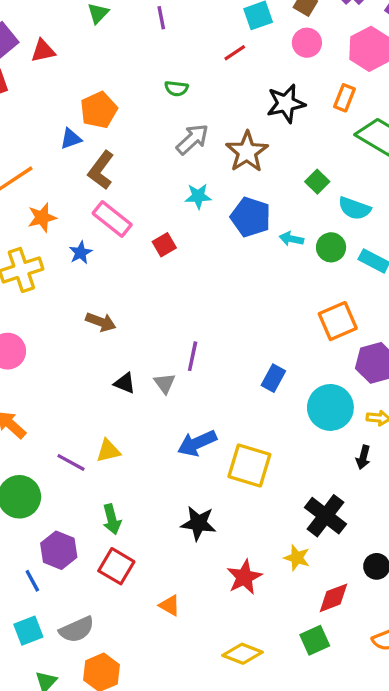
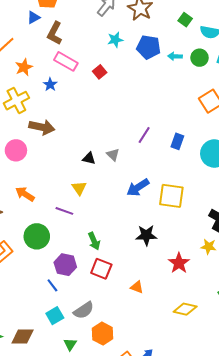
brown arrow: (101, 322) -> (42, 127), moved, size x1.4
purple line: (193, 356) -> (144, 135), moved, turned 30
yellow triangle: (108, 451) -> (79, 188), moved, turned -42

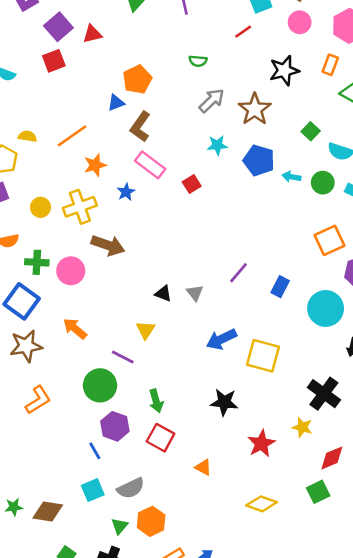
green circle: (37, 236) -> (100, 385), moved
green triangle: (70, 344) -> (120, 526), moved

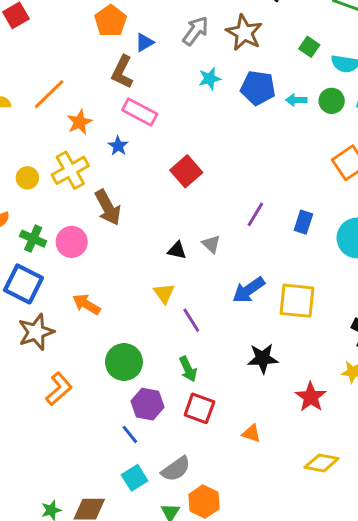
blue triangle: (116, 103) -> (144, 42), moved
red square: (192, 184) -> (186, 171), moved, size x1.5
brown arrow: (108, 245) -> (108, 207), turned 52
green cross: (37, 262) -> (33, 239), turned 30
purple line: (123, 357) -> (191, 320), moved, turned 40

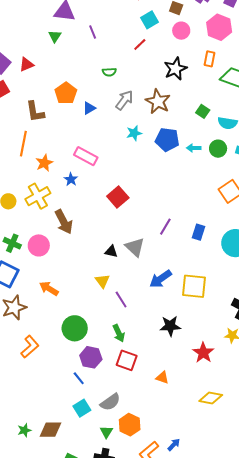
brown L-shape: (122, 72) -> (35, 112), moved, turned -35
orange line: (49, 94) -> (23, 144), turned -35
gray triangle: (211, 244) -> (135, 247), size x1.5

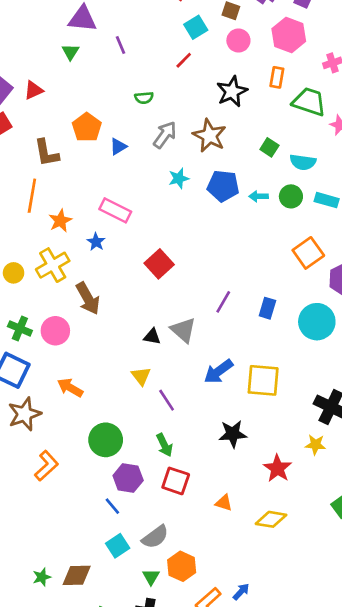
yellow diamond: (211, 398) -> (271, 519), moved

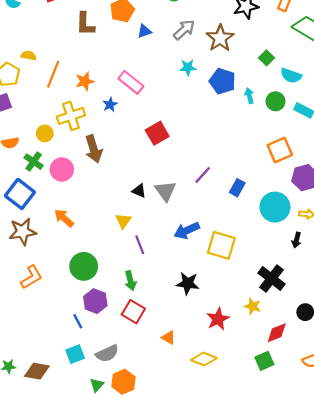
orange line: (32, 196) -> (53, 74), moved
cyan arrow: (259, 196) -> (249, 96), turned 64
yellow circle: (14, 273) -> (45, 133), moved

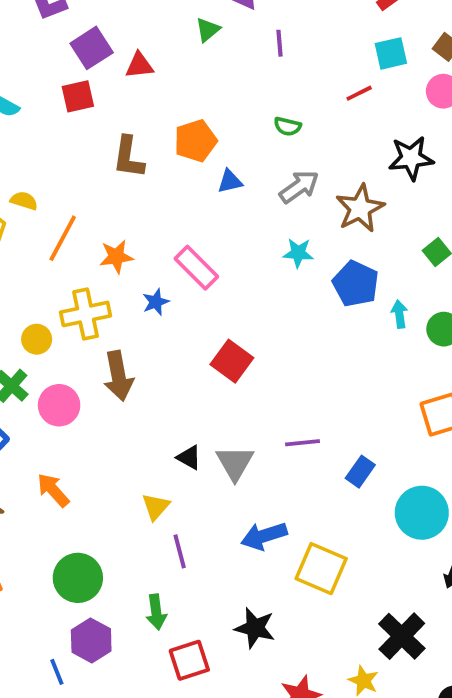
red square: (157, 133) -> (232, 361), turned -30
purple line: (203, 175) -> (303, 443), turned 36
red square: (133, 312) -> (189, 660), moved, turned 35

